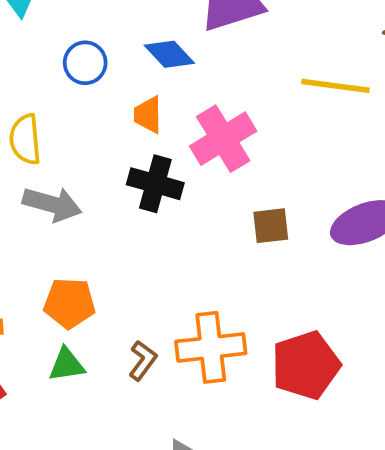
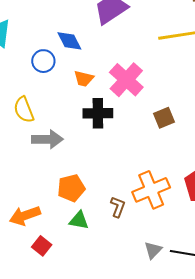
blue diamond: (169, 54) -> (69, 41), moved, turned 32
orange trapezoid: (148, 115) -> (84, 79), turned -60
green triangle: (67, 365) -> (79, 220), turned 35

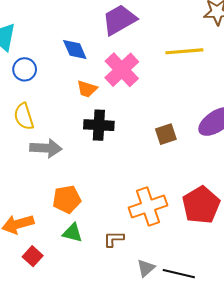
blue circle: (43, 61) -> (25, 69), moved
pink cross: (126, 80) -> (122, 70), moved
brown L-shape: (118, 207) -> (114, 239), moved, turned -115

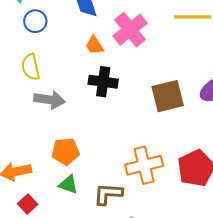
orange trapezoid: (87, 89) -> (94, 45), turned 35
brown square: (166, 134) -> (168, 96), size x1.6
brown L-shape: (114, 239) -> (108, 194), size x1.4

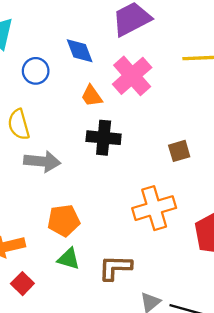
blue circle: (35, 21) -> (36, 71), moved
brown square: (168, 96) -> (179, 151), size x0.6
orange cross: (144, 165) -> (154, 208), moved

